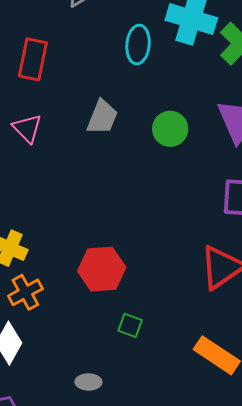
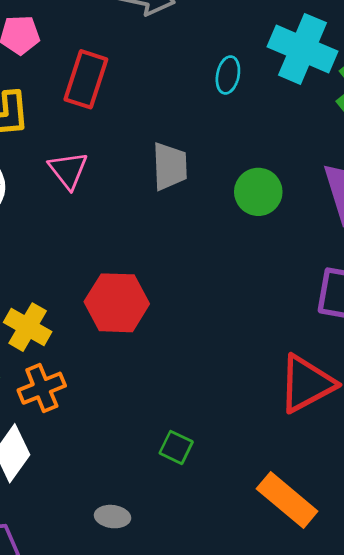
cyan ellipse: (138, 44) -> (228, 75), size x0.7
gray trapezoid: (102, 117) -> (170, 166), turned -30
red hexagon: (102, 269) -> (117, 303), moved

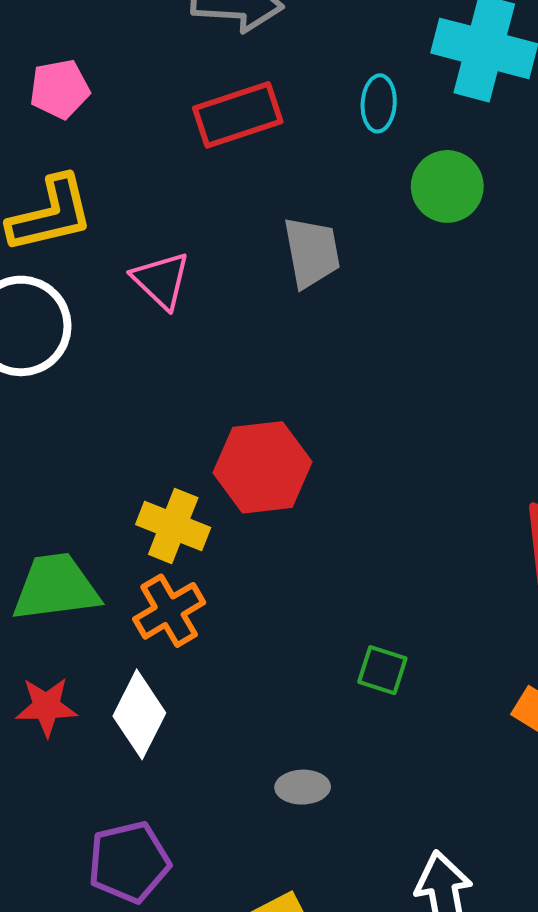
red rectangle: (86, 79) -> (238, 115), moved, turned 62
green circle: (258, 192) -> (447, 186), moved
yellow cross: (28, 327) -> (173, 526), moved

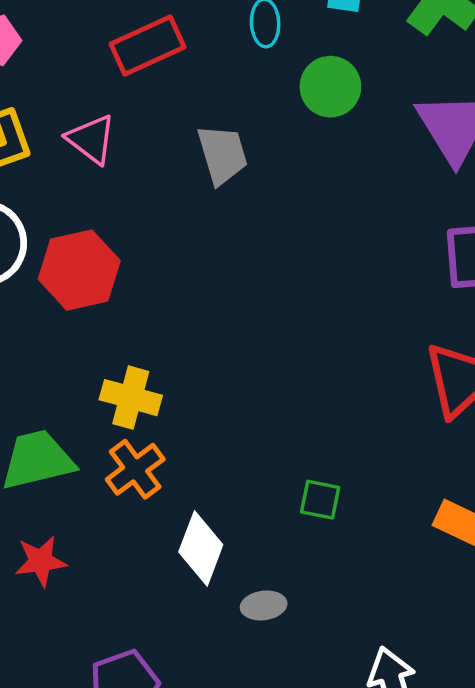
pink triangle: (161, 280) -> (91, 139), moved
red hexagon: (262, 467) -> (79, 270), moved
white diamond: (139, 714) -> (201, 548), moved

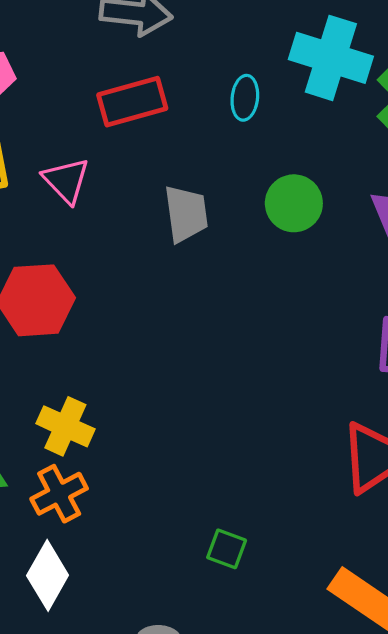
green circle: (330, 87) -> (294, 203), moved
white diamond: (201, 548) -> (48, 575), moved

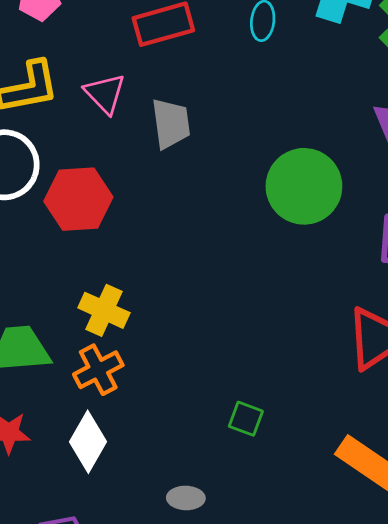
green circle: (294, 203) -> (304, 186), moved, size x1.5
gray trapezoid: (186, 214) -> (171, 124), moved

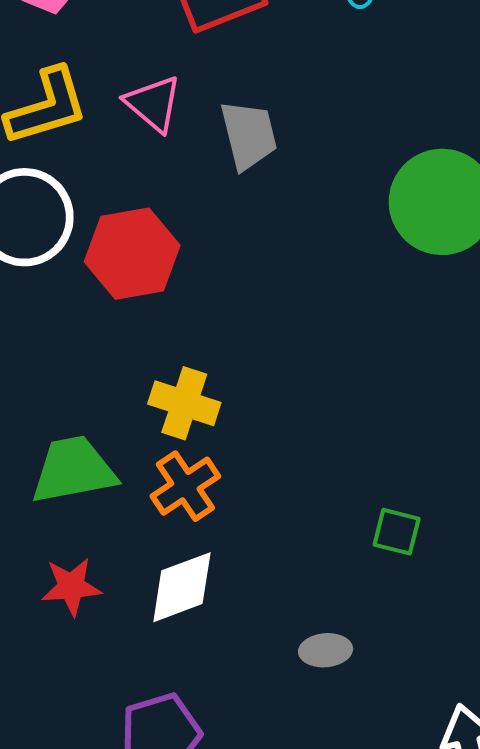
white diamond: (88, 442) -> (182, 587), turned 46

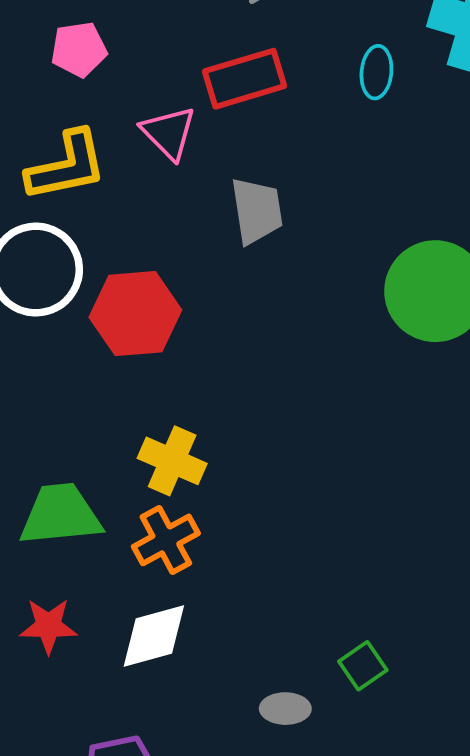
pink triangle: (153, 104) -> (169, 133), moved
green square: (397, 532) -> (363, 666), moved, turned 36

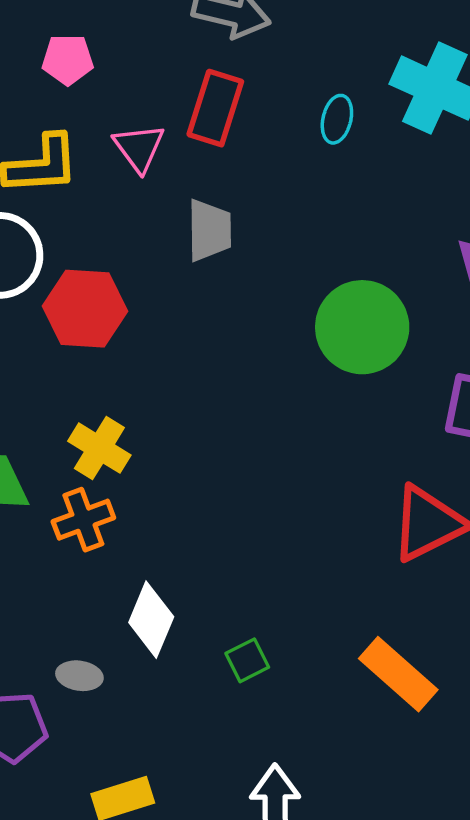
red rectangle: (244, 79) -> (215, 108), turned -64
white diamond: (154, 636) -> (151, 620), moved, turned -60
gray ellipse: (285, 709) -> (79, 676), moved

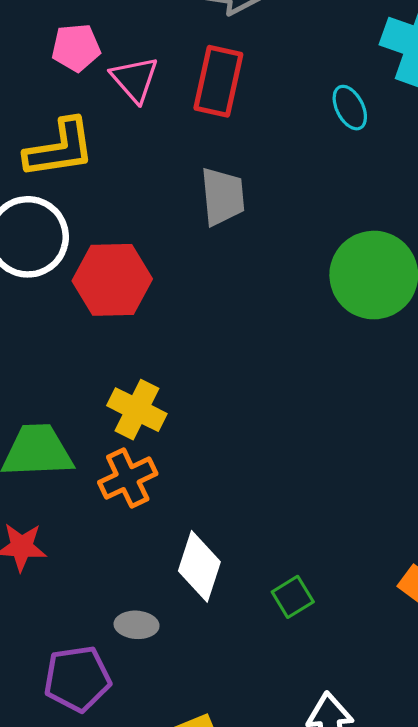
cyan ellipse: (337, 119) -> (350, 108), moved, turned -36
pink triangle: (139, 148) -> (135, 79), moved

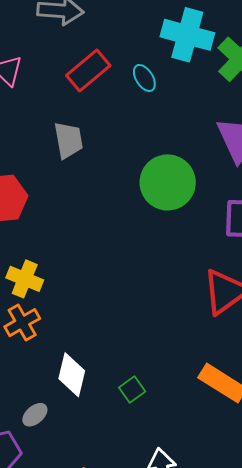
red rectangle: (218, 81) -> (88, 70), moved, turned 42
gray ellipse: (137, 625) -> (35, 415), turned -40

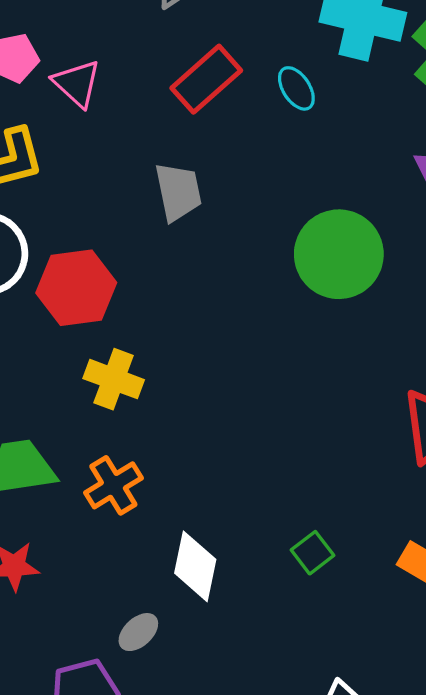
yellow cross: (25, 279) -> (114, 379), moved
green square: (132, 389) -> (312, 553), moved

